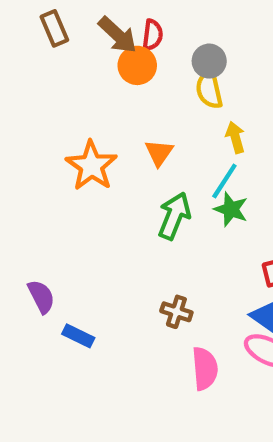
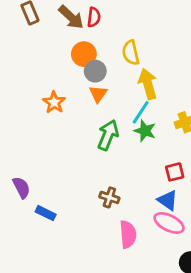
gray circle: (209, 61) -> (95, 71), moved
orange circle: (137, 65) -> (84, 54), moved
yellow arrow: (235, 137) -> (148, 84), size x1.5
orange star: (91, 166) -> (54, 102), size x0.7

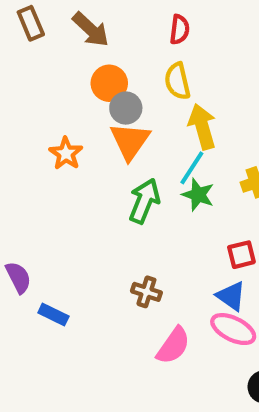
red semicircle: (94, 17) -> (179, 30), moved
orange triangle: (98, 94) -> (130, 141), size x1.5
pink semicircle: (128, 234) -> (173, 346), turned 40

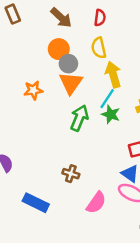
brown arrow: (91, 30) -> (61, 18), moved
orange star: (66, 153) -> (33, 90), turned 30
brown cross: (146, 292) -> (71, 174), moved
blue rectangle: (53, 315) -> (36, 203), moved, size x1.5

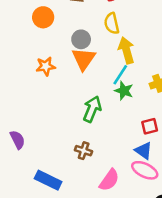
orange circle: (59, 49) -> (43, 17), moved
green arrow: (79, 118) -> (92, 109), moved

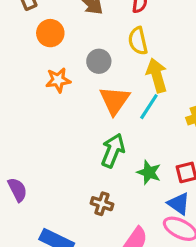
orange triangle: (84, 59) -> (114, 100), moved
orange star: (46, 66) -> (58, 80), moved
green star: (124, 91) -> (149, 172), moved

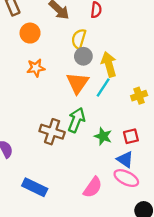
yellow semicircle: (138, 41) -> (79, 39), moved, turned 30
gray circle: (99, 61) -> (83, 56), moved
brown cross: (102, 204) -> (52, 132), moved, size x1.5

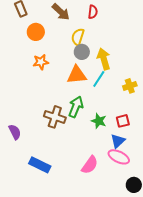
orange triangle: (78, 83) -> (77, 75), turned 50
blue triangle: (125, 159) -> (118, 141), turned 42

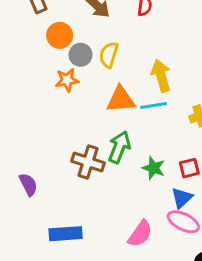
yellow semicircle: (78, 37) -> (109, 55), moved
gray circle: (82, 52) -> (81, 55), moved
cyan line: (99, 79) -> (154, 105), turned 48
blue rectangle: (40, 165) -> (66, 234), turned -30

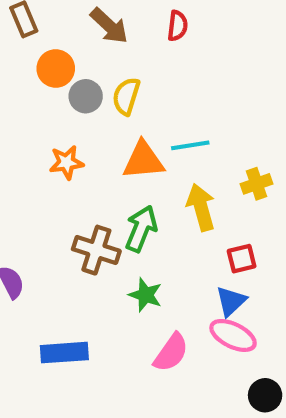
yellow arrow: (161, 76) -> (201, 207), moved
orange star: (67, 80) -> (66, 162), moved
cyan line: (154, 105) -> (190, 145), moved
green star: (154, 168) -> (145, 295), moved

